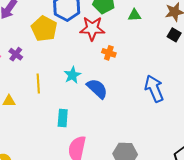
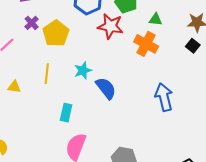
yellow pentagon: (44, 29) -> (56, 33), moved
orange cross: (109, 53) -> (146, 44), moved, size x1.6
purple cross: (16, 54) -> (32, 23), moved

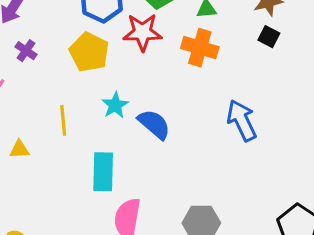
yellow pentagon: (56, 33) -> (89, 52), moved
cyan rectangle: (66, 113) -> (103, 172), size x1.4

